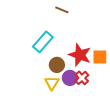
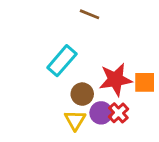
red star: (80, 55) -> (116, 80), turned -30

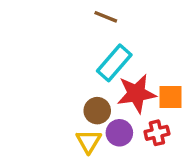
cyan rectangle: (62, 61) -> (114, 63), moved
red cross: (118, 113) -> (157, 133), moved, turned 30

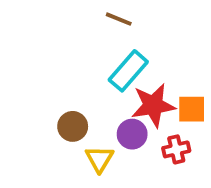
brown circle: (97, 111) -> (73, 126), moved
purple circle: (119, 133) -> (132, 134), moved

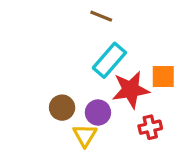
orange square: (192, 109) -> (163, 77), moved
purple circle: (132, 134) -> (98, 112), moved

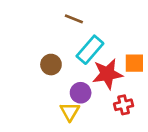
brown line: (101, 16) -> (74, 19), moved
brown circle: (62, 108) -> (51, 65), moved

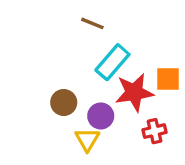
brown circle: (51, 65) -> (64, 103), moved

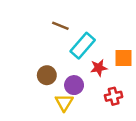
brown line: (92, 23) -> (60, 26), moved
red star: (134, 92) -> (99, 68), size x0.6

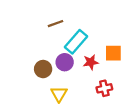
brown line: (60, 26) -> (56, 24), turned -42
purple circle: (74, 85) -> (65, 62), moved

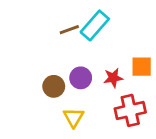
cyan rectangle: (76, 42) -> (95, 25), moved
red cross: (104, 88) -> (130, 110), size x1.5

